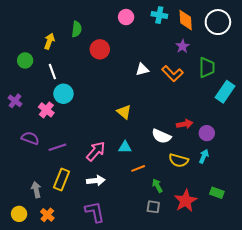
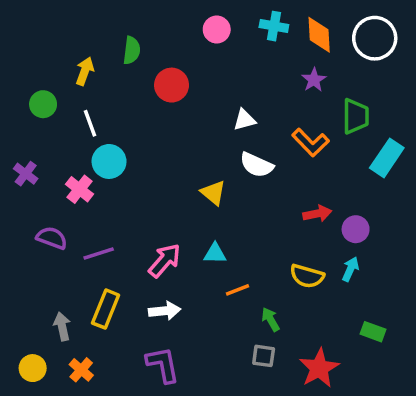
orange L-shape: (172, 74) -> (310, 142), moved
white semicircle: (161, 136) -> (257, 165), moved
red star: (186, 201) -> (319, 368), moved

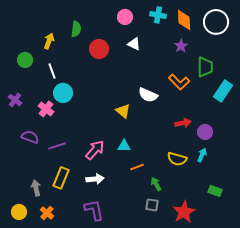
white triangle: (244, 120) -> (134, 44), moved, turned 40

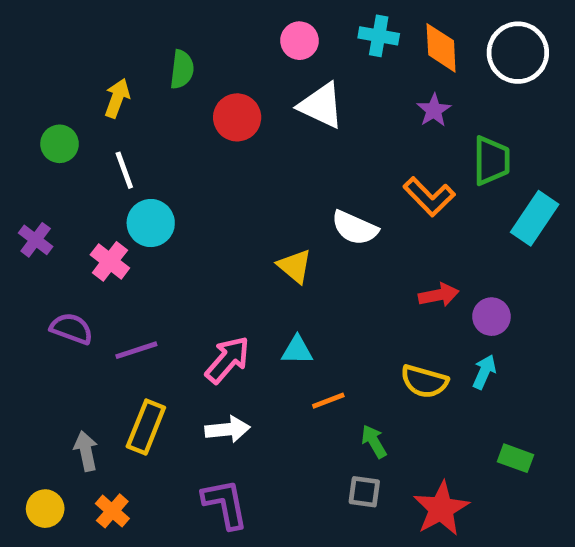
white triangle: (134, 44) -> (321, 105), size x1.5

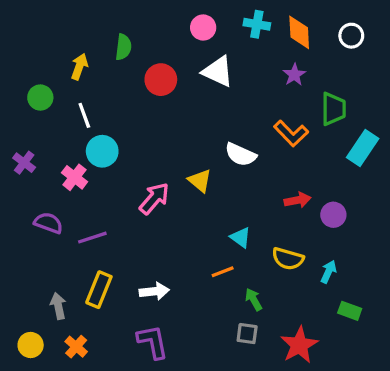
white circle: (518, 53) -> (351, 36), size x0.6
cyan triangle: (297, 350) -> (241, 238), moved, turned 35
pink arrow: (228, 360) -> (154, 198), moved
cyan arrow: (484, 372) -> (329, 272), moved

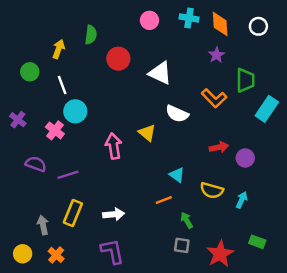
white triangle: (218, 71) -> (160, 73), moved
pink arrow: (154, 198) -> (114, 146), turned -50
green rectangle: (350, 311) -> (257, 242), moved

